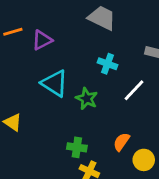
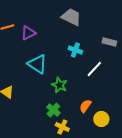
green star: (87, 99) -> (59, 85), moved
green cross: (77, 147) -> (53, 110), turned 32

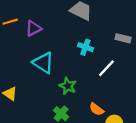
orange semicircle: (85, 106) -> (97, 109), turned -88

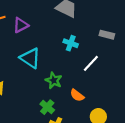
orange semicircle: (97, 109) -> (77, 95), moved

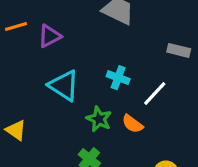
cyan cross: (71, 43) -> (118, 78), moved
orange semicircle: (77, 95) -> (132, 124), moved

